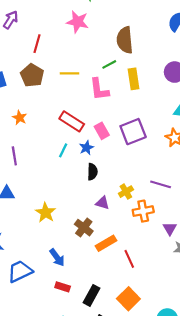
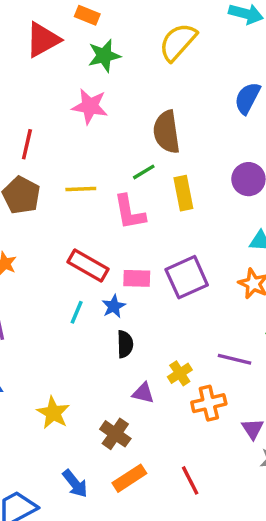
pink rectangle: (102, 131) -> (137, 278), turned -56
orange rectangle: (106, 243) -> (129, 478), moved

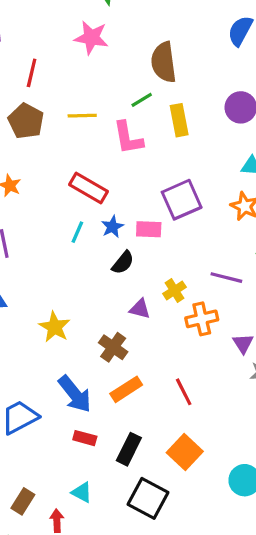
pink rectangle: (137, 278) -> (149, 229), moved
black semicircle: (125, 344) -> (123, 263), turned 40
blue arrow: (75, 484) -> (75, 394), size x1.4

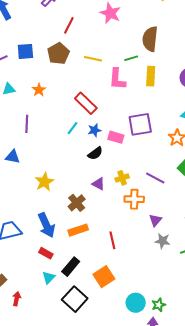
cyan triangle: (82, 492) -> (49, 278), moved, turned 32

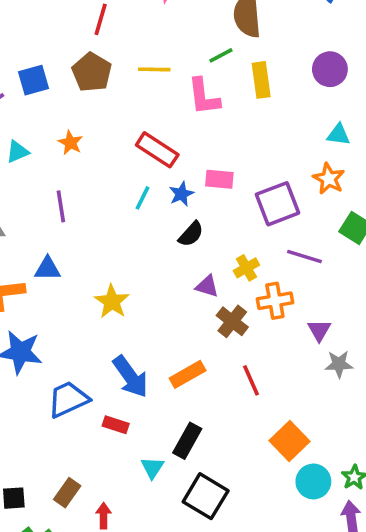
purple square: (140, 124) -> (277, 204), moved
pink rectangle: (116, 137) -> (219, 179), moved
brown cross: (77, 203) -> (232, 321), moved
red rectangle: (46, 253) -> (116, 425), moved
orange square: (104, 277) -> (289, 441), moved

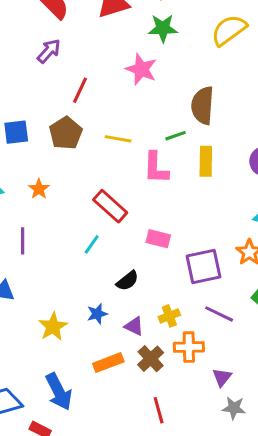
blue star: (181, 194) -> (97, 314), moved
orange rectangle: (188, 374) -> (108, 363), moved

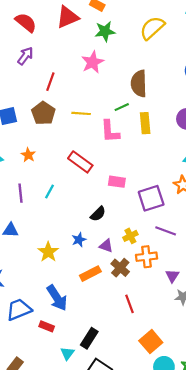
pink star: (141, 69) -> (93, 62), turned 30
cyan line: (92, 244) -> (49, 192), moved

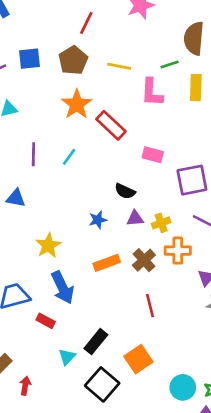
orange star: (28, 155) -> (77, 104), moved, size x1.6
black semicircle: (98, 214) -> (125, 191), turned 63
purple triangle: (106, 246) -> (135, 218), moved, turned -32
yellow star: (48, 252) -> (48, 245), moved
orange square: (151, 342) -> (138, 359), moved

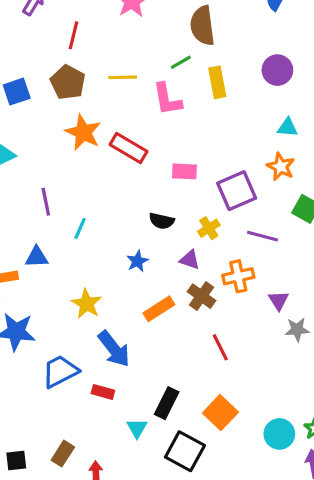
cyan line: (69, 157) -> (80, 228), moved
purple triangle: (135, 218) -> (190, 260), moved, turned 36
yellow cross: (161, 223) -> (209, 228), moved

